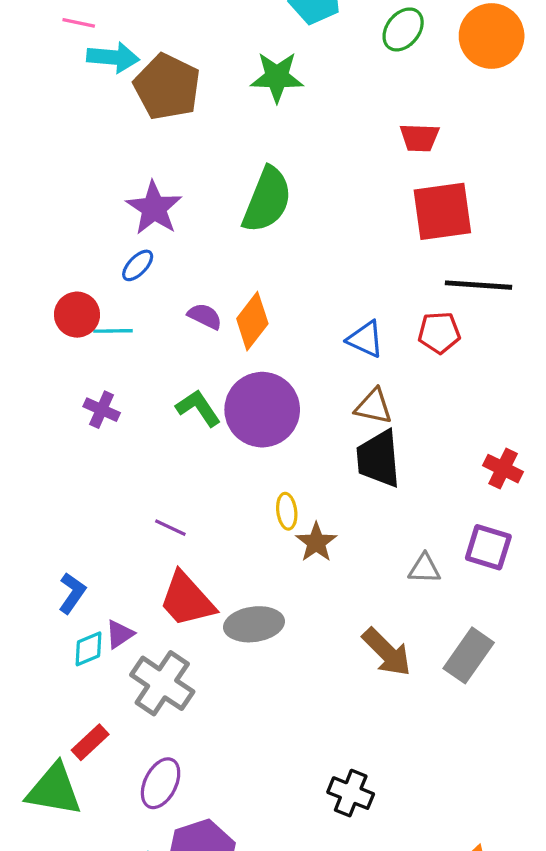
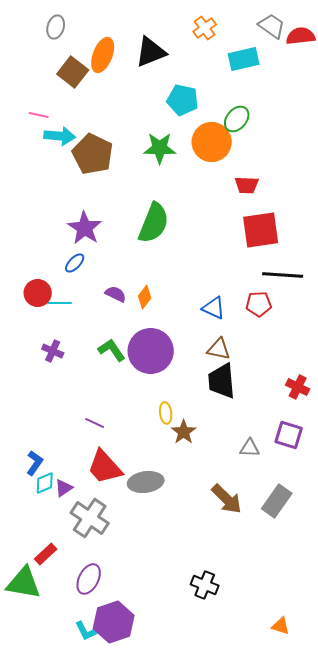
orange circle: (492, 36) -> (212, 142), moved
orange diamond: (252, 321) -> (145, 297), size x0.7
cyan diamond: (88, 649) -> (45, 483), moved

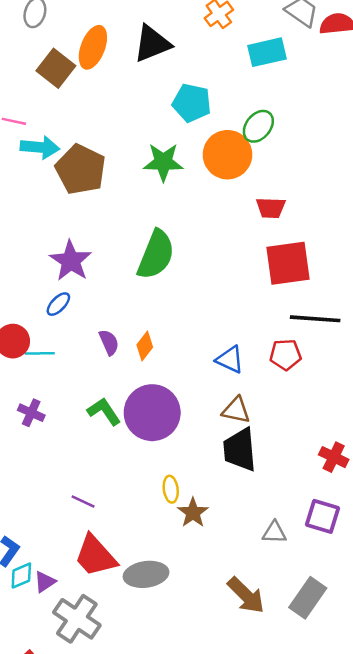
purple semicircle: (116, 294) -> (109, 342), turned 40

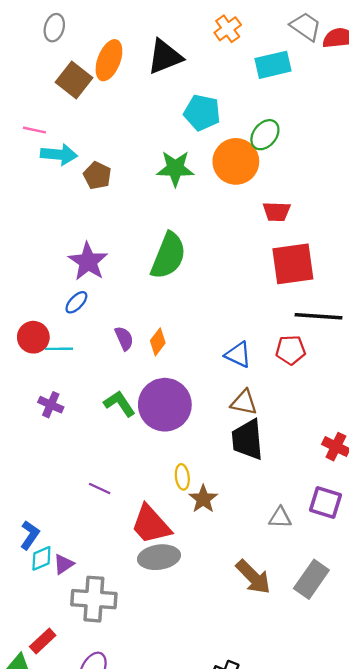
brown pentagon: (81, 169) -> (97, 175), size x0.6
red trapezoid: (95, 556) -> (151, 525), moved
gray cross: (77, 619) -> (94, 599), turned -30

